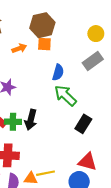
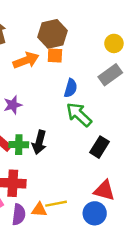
orange arrow: (19, 48) -> (26, 60), size x1.5

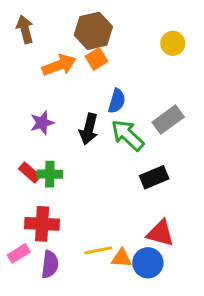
orange square: (55, 55) -> (97, 59), turned -35
gray rectangle: (110, 75) -> (168, 120), moved
black arrow: (39, 142) -> (89, 129), moved
black rectangle: (99, 147) -> (154, 177), turned 35
orange triangle: (39, 210) -> (121, 258), moved

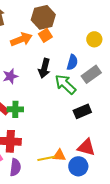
yellow circle: (173, 43) -> (94, 39), moved
blue semicircle: (117, 101) -> (72, 62), moved
black arrow: (89, 129) -> (44, 68), moved
orange triangle: (121, 258) -> (59, 155), moved

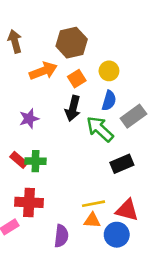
orange square: (45, 35) -> (77, 79), moved
yellow circle: (94, 39) -> (109, 71), moved
yellow line: (46, 158) -> (94, 204), moved
purple semicircle: (15, 167) -> (61, 236), moved

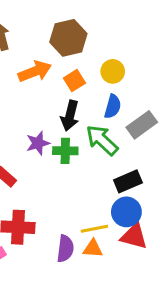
purple star: (29, 119) -> (38, 143), moved
green cross: (35, 161) -> (65, 151), moved
blue circle: (117, 235) -> (126, 212), moved
purple semicircle: (61, 236) -> (65, 249), moved

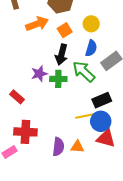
yellow line: (94, 229) -> (85, 116), moved

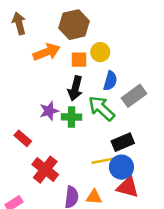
yellow circle: (91, 24) -> (100, 52), moved
orange square: (65, 30) -> (79, 60), turned 32
red cross: (25, 132) -> (45, 170), moved, turned 35

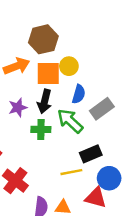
orange square: (79, 60) -> (48, 73), size x1.5
purple star: (49, 111) -> (18, 108), moved
blue circle: (121, 167) -> (109, 178), moved

